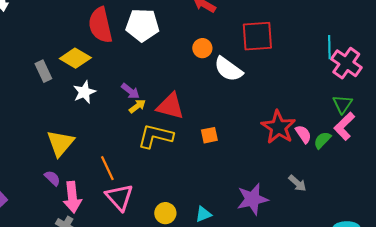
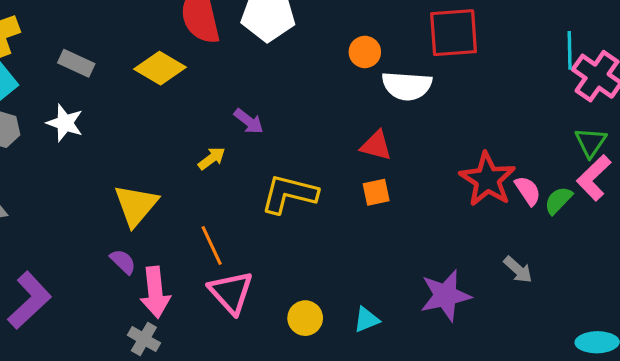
white semicircle: (228, 69) -> (407, 86), turned -32
gray rectangle: (43, 71) -> (76, 63), moved, turned -40
white star: (84, 92) -> (65, 123), moved, turned -30
yellow arrow: (137, 106) -> (212, 158), moved
red triangle: (170, 106) -> (376, 146), moved, size x0.7

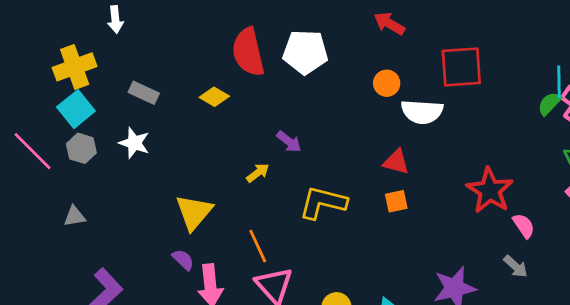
yellow diamond: (160, 68) -> (214, 97), size x0.7
pink semicircle: (528, 191) -> (524, 226), moved
green semicircle: (558, 200) -> (550, 104), moved

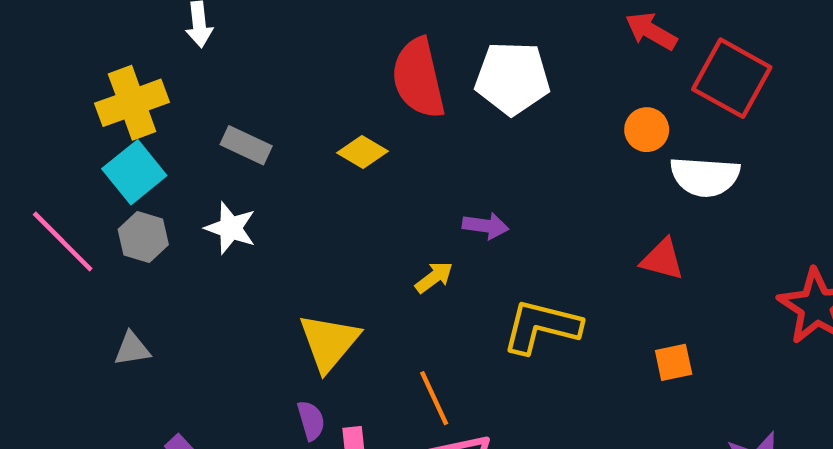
red square: (461, 67) -> (732, 78), moved, turned 33
purple arrow: (289, 142) -> (486, 226), turned -30
orange square: (396, 201) -> (674, 362), moved
purple semicircle: (183, 260) -> (311, 421), turned 30

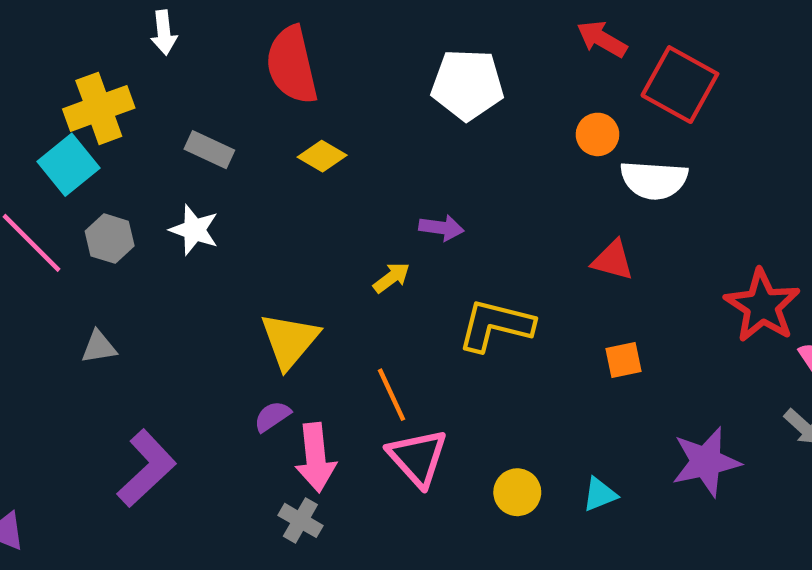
red semicircle: (418, 78) -> (292, 65), moved
cyan square: (134, 172) -> (68, 165), moved
purple semicircle: (311, 421) -> (272, 416), turned -108

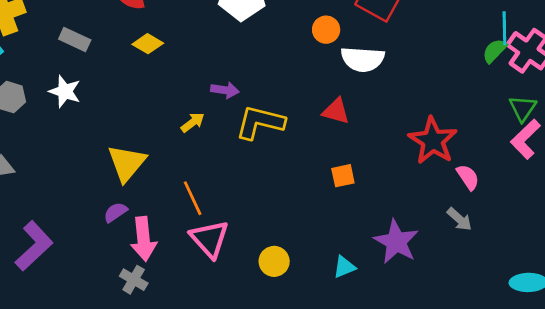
yellow L-shape: (496, 325) -> (260, 122), moved
purple star: (706, 462) -> (396, 242), turned -30
cyan triangle: (600, 494) -> (344, 267), moved

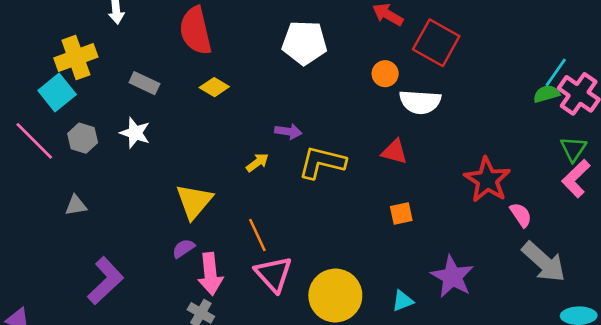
cyan line: (504, 28) -> (556, 72), turned 36
green semicircle: (495, 51) -> (546, 94), turned 30
gray arrow: (459, 219) -> (544, 262), moved, size x1.8
yellow circle: (274, 261) -> (335, 296), size x1.8

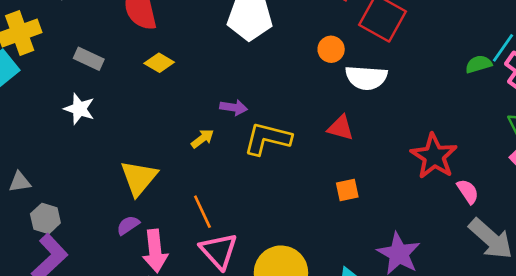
green semicircle: (546, 94) -> (479, 64), moved
gray hexagon: (83, 138) -> (45, 218), moved

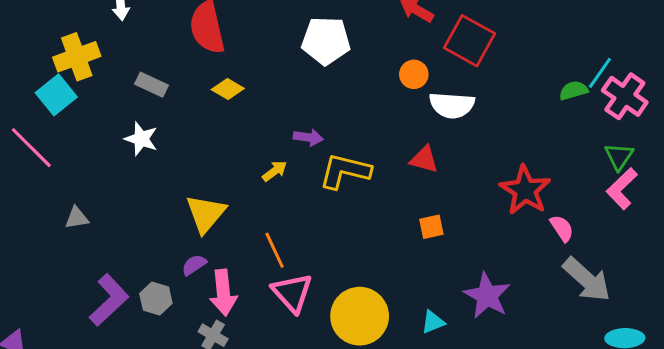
gray hexagon: (45, 218) -> (156, 299), moved

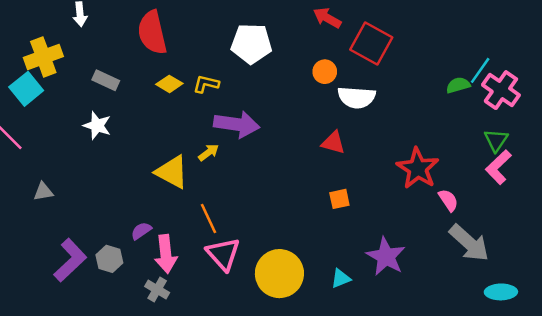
purple arrow: (308, 137) -> (237, 124), size x1.8
yellow L-shape: (345, 171) -> (206, 84), moved, size x0.6
yellow triangle: (206, 214) -> (172, 172), moved, turned -42

